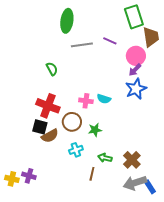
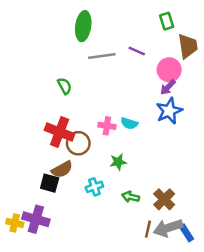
green rectangle: (134, 17) -> (167, 21), size x0.6
brown circle: (72, 122) -> (78, 143), moved
black square: (40, 127) -> (50, 183), moved
brown line: (92, 174) -> (148, 229), moved
purple cross: (29, 176) -> (36, 219), size x1.5

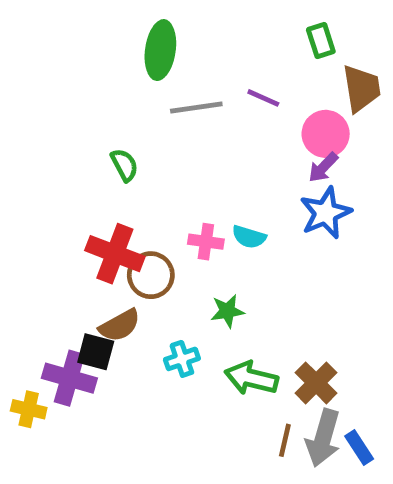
green arrow: (131, 197) -> (251, 378), size x1.5
purple cross: (36, 219) -> (69, 378), moved
yellow cross: (15, 223) -> (29, 409), moved
gray arrow: (168, 228) -> (323, 438), turned -56

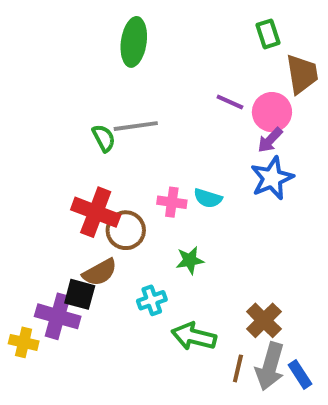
purple line: (263, 98) -> (230, 102), moved
gray line: (196, 108) -> (136, 126), moved
green arrow: (251, 378) -> (194, 336), moved

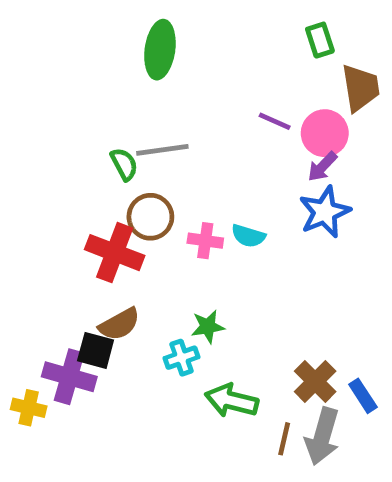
brown circle: (126, 230) -> (150, 217), moved
green star: (190, 260) -> (208, 327), moved
blue rectangle: (300, 374) -> (363, 396), moved

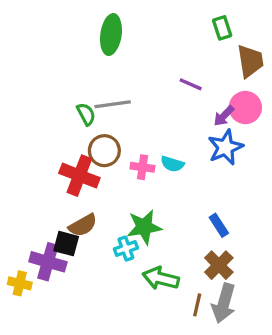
pink circle: (325, 133) -> (245, 108), moved
green star: (208, 327) -> (144, 227), size x1.5
blue rectangle: (363, 396) -> (219, 225), moved

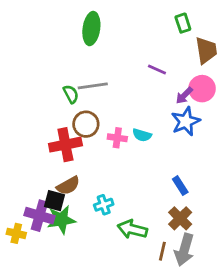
red cross: (79, 176) -> (65, 145), turned -32
green star: (144, 227) -> (61, 220), moved

